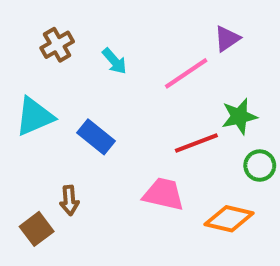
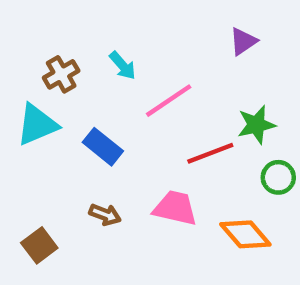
brown cross: (57, 45) -> (61, 74), moved
pink line: (186, 73) -> (169, 101), moved
brown arrow: (69, 200) -> (105, 215), moved, turned -64
orange diamond: (229, 219) -> (245, 234), turned 36

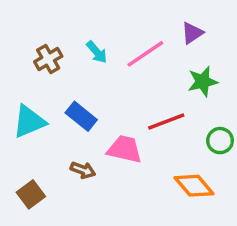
pink line: (169, 101) -> (145, 54), moved
cyan triangle: (37, 125) -> (29, 121), moved
green star: (256, 125) -> (203, 82), moved
pink trapezoid: (175, 208) -> (125, 149), moved

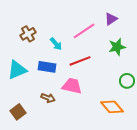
cyan arrow: (97, 52) -> (56, 44), moved
blue rectangle: (81, 116) -> (47, 67), turned -30
red line: (166, 121) -> (80, 61), moved

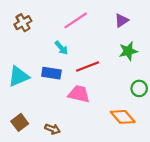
pink line: (84, 31) -> (76, 20), moved
brown cross: (28, 34) -> (23, 23), moved
brown arrow: (48, 98) -> (53, 129), moved

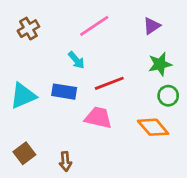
green circle: (139, 88) -> (168, 96), moved
orange diamond: (123, 117) -> (153, 127), moved
brown arrow: (53, 129) -> (65, 161), turned 64

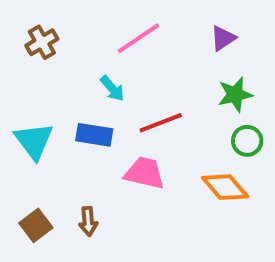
cyan triangle: (23, 96) -> (34, 141), turned -44
brown arrow: (65, 161) -> (88, 221), moved

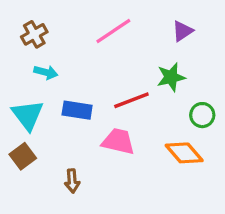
cyan arrow: (112, 89) -> (46, 72), moved, turned -35
green star: (235, 95) -> (171, 77), moved
brown square: (36, 225) -> (23, 156), moved

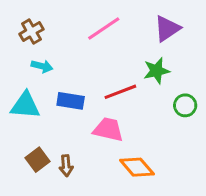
purple triangle: (182, 31) -> (167, 29), size x1.4
cyan triangle: (28, 115) -> (25, 105), turned -48
orange diamond: (184, 153) -> (137, 167), moved
brown square: (23, 156) -> (37, 160), moved

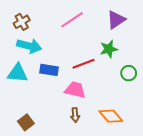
cyan arrow: (42, 66) -> (29, 46), size x1.6
brown square: (37, 160) -> (26, 122), moved
brown arrow: (66, 166) -> (75, 115), moved
orange diamond: (137, 167) -> (111, 116), moved

